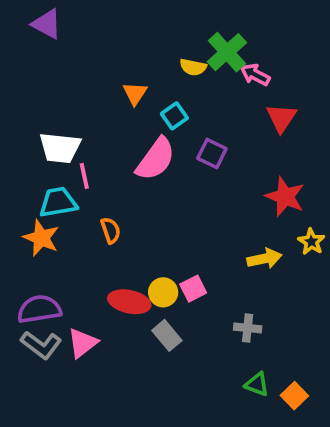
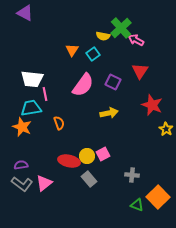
cyan square: (174, 116) -> (93, 54), moved
red triangle: (281, 118) -> (140, 71), moved
yellow arrow: (264, 259) -> (109, 113), moved
purple semicircle: (39, 309) -> (21, 165), size x0.6
orange square: (294, 396) -> (158, 197), moved, size x1.6

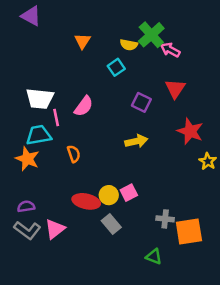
orange triangle: (72, 50) -> (82, 41), moved
pink semicircle: (83, 85) -> (84, 106), moved, size x0.7
orange square: (158, 197) -> (189, 231), moved, turned 35
green triangle: (137, 205) -> (154, 257), moved

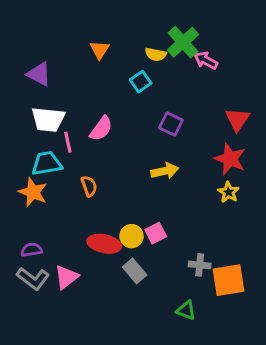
purple triangle: (31, 16) -> (39, 74), moved
red triangle: (175, 89) -> (238, 119), moved
yellow star: (208, 161) -> (228, 192), moved

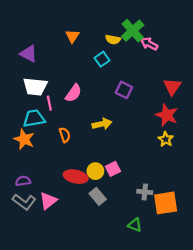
yellow arrow: (165, 171) -> (102, 124), moved

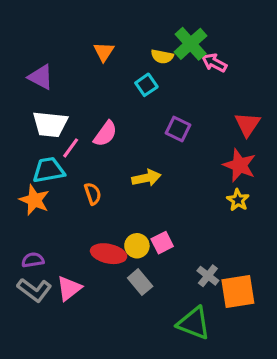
pink line: (49, 103) -> (71, 148), turned 48
gray cross: (145, 192) -> (208, 276), turned 32
green triangle: (135, 225) -> (194, 323), size x1.6

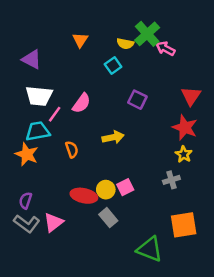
purple semicircle: (33, 260) -> (25, 201), turned -63
gray cross: (208, 276) -> (171, 180), moved, turned 35

